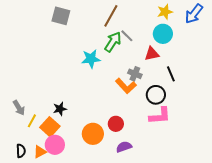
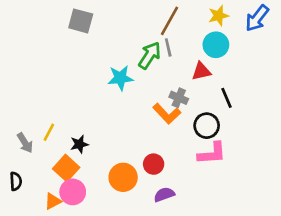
brown line: (111, 16) -> (169, 21), moved
gray line: (127, 36) -> (168, 47), turned 32
yellow line: (32, 121) -> (49, 132), moved
black semicircle: (21, 151) -> (16, 181), moved

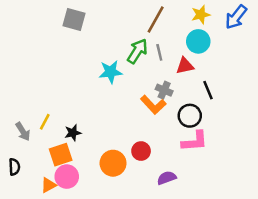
gray line: (168, 47) -> (159, 52), moved
orange square: (66, 168) -> (61, 155), turned 30
purple semicircle: (164, 195) -> (167, 178), moved

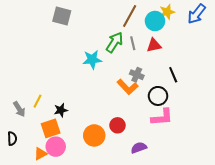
cyan circle: (198, 41) -> (155, 21), moved
red triangle: (185, 66) -> (154, 45), moved

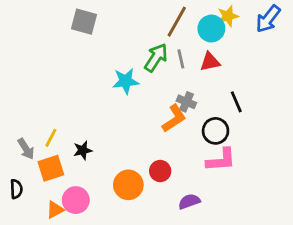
orange L-shape: (128, 87) -> (174, 118), turned -80
orange square: (51, 128) -> (51, 168), moved

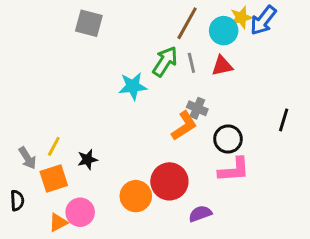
blue arrow: (268, 19) -> (263, 20), moved
black line: (236, 102) -> (284, 120), moved, turned 40
red circle: (160, 171) -> (169, 181), size x1.6

